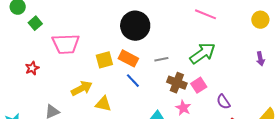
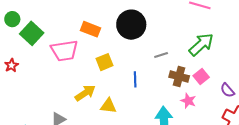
green square: (35, 23) -> (32, 33), size x1.6
orange rectangle: (128, 58) -> (91, 29), moved
red star: (32, 68) -> (11, 65), moved
blue line: (133, 81) -> (135, 79), turned 49

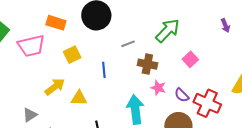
pink square: (201, 77) -> (190, 59), moved
purple semicircle: (227, 90) -> (182, 95), moved

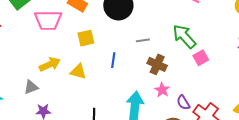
green arrow: (168, 31) -> (184, 36), turned -100
pink square: (190, 59) -> (201, 58), moved
yellow arrow: (55, 87) -> (50, 64), moved
yellow triangle: (79, 98) -> (78, 72), moved

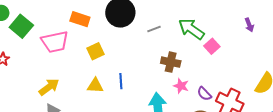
gray line: (143, 40) -> (154, 29), moved
blue line: (113, 60) -> (121, 81), moved
yellow arrow: (50, 64) -> (49, 87), moved

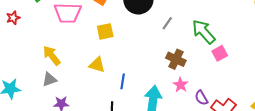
gray line: (154, 29) -> (167, 23), turned -48
blue line: (121, 81) -> (123, 81), moved
yellow arrow: (49, 87) -> (52, 56), turned -105

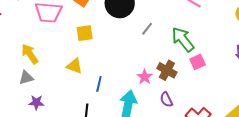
brown cross: (176, 59) -> (167, 70), moved
pink star: (181, 85) -> (145, 77), moved
purple semicircle: (201, 98) -> (166, 100), moved

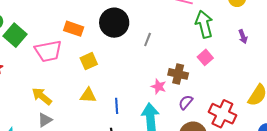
green arrow: (183, 39) -> (204, 24), moved, turned 40
purple semicircle: (166, 100) -> (186, 102), turned 84

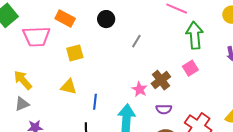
black circle: (114, 23) -> (106, 19), size x0.6
brown cross: (178, 74) -> (161, 80), turned 30
purple semicircle: (186, 102) -> (164, 109), turned -140

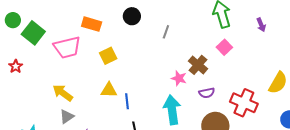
blue line: (95, 102) -> (127, 101), moved

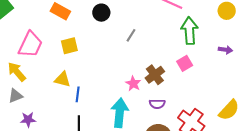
purple arrow: (261, 25) -> (225, 50), turned -72
pink trapezoid: (67, 47) -> (30, 45), moved, turned -64

